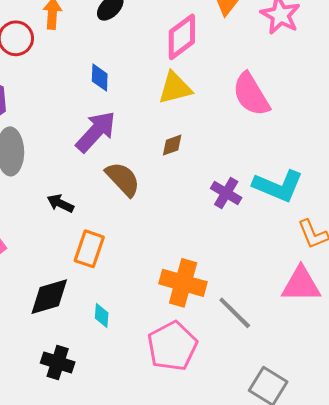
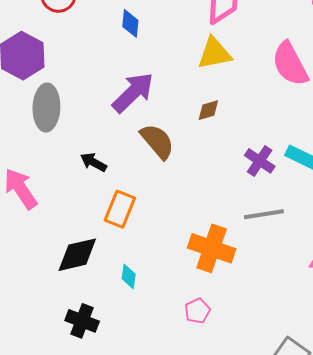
blue diamond: (100, 78) -> (130, 23), moved
gray line: (235, 313) -> (264, 214), moved, turned -57
pink pentagon: (172, 346) -> (197, 311), size x0.5

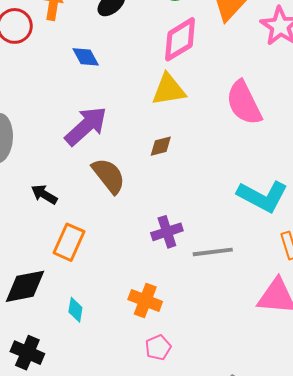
blue diamond: (130, 23) -> (86, 57), turned -36
purple cross: (260, 161) -> (167, 232), moved, turned 36
orange cross: (212, 248) -> (145, 301), moved, size x0.7
pink pentagon: (197, 311) -> (158, 347), moved

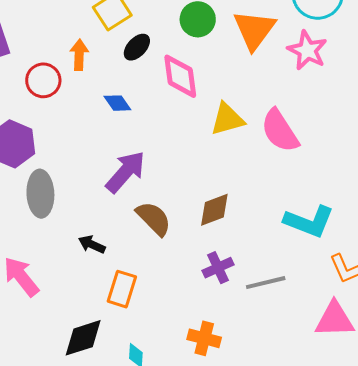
pink diamond: (180, 39) -> (180, 76), moved, turned -60
yellow triangle: (169, 90) -> (227, 119), moved
brown diamond: (161, 146) -> (214, 210), moved, size x1.5

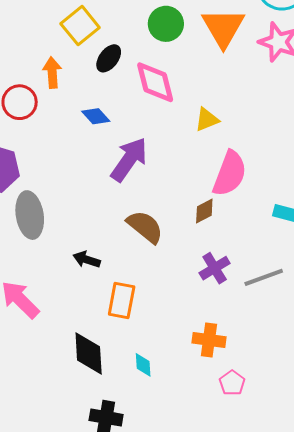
yellow triangle: (227, 119) -> (207, 119), size x0.7
pink semicircle: (280, 131) -> (230, 174), moved, turned -120
purple arrow: (126, 172) -> (129, 159), moved
brown diamond: (214, 210) -> (204, 211), size x0.7
black diamond: (83, 338) -> (89, 353), turned -69

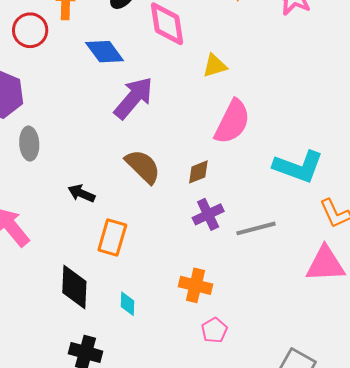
blue diamond: (96, 116) -> (105, 52), size x1.4
brown diamond: (204, 211) -> (198, 172), moved
gray ellipse: (30, 215) -> (29, 144), size x0.7

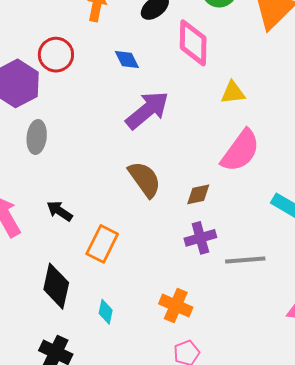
red circle: (30, 30) -> (56, 55), moved
blue diamond: (105, 52) -> (127, 60), size x0.7
black arrow: (81, 193) -> (60, 211), moved

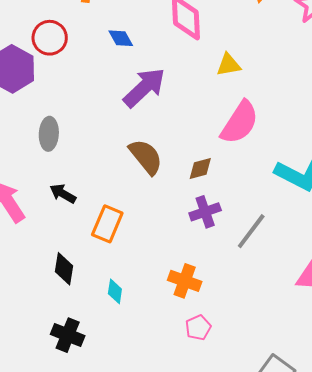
gray ellipse: (37, 137) -> (49, 134), moved
gray line: (245, 260) -> (251, 231), turned -45
black diamond: (56, 286) -> (64, 269), size x0.7

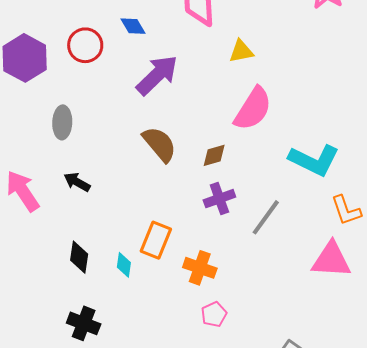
red circle: (50, 38) -> (85, 45), moved
orange rectangle: (107, 224) -> (156, 240), moved
cyan diamond: (115, 291) -> (124, 265), moved

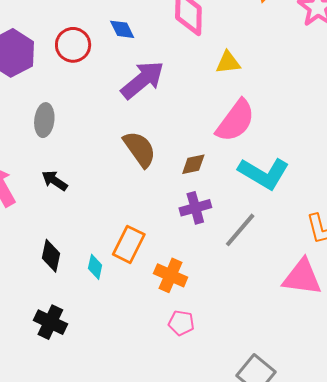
cyan L-shape: (314, 160) -> (264, 173), moved
pink pentagon: (214, 314) -> (181, 323), turned 30

